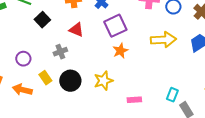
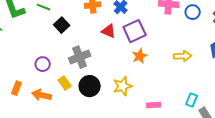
red triangle: (76, 30) -> (109, 31), moved
yellow arrow: (163, 40) -> (183, 56), moved, size x0.7
gray cross: (60, 52) -> (80, 57), size x1.5

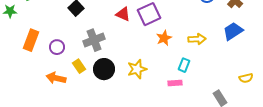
orange star: (140, 56) -> (164, 38), moved
orange rectangle: (17, 88) -> (31, 40), moved, size x1.5
cyan rectangle: (192, 100) -> (184, 65), moved
pink rectangle: (154, 105) -> (175, 83), moved

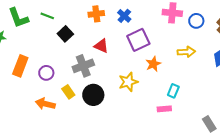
red triangle: (123, 14) -> (101, 46), moved
yellow arrow: (197, 39) -> (186, 52), moved
yellow star: (137, 69) -> (128, 82), moved

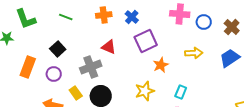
green line: (47, 16) -> (66, 17), moved
black square: (65, 34) -> (58, 49), moved
yellow star: (128, 82) -> (145, 91), moved

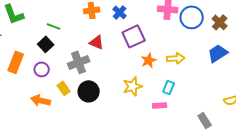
green line: (66, 17) -> (54, 26), moved
blue circle: (204, 22) -> (192, 17), size x1.5
yellow arrow: (194, 53) -> (176, 58), moved

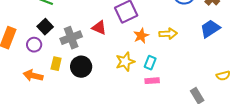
red triangle: (97, 42) -> (99, 28), moved
black square: (46, 44) -> (45, 27), moved
cyan rectangle: (169, 87) -> (150, 63), moved
yellow rectangle: (64, 88) -> (56, 64), turned 48

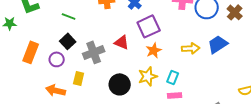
blue trapezoid: (210, 29) -> (218, 44), moved
orange star: (141, 36) -> (154, 50), moved
black circle: (81, 67) -> (120, 84), moved

